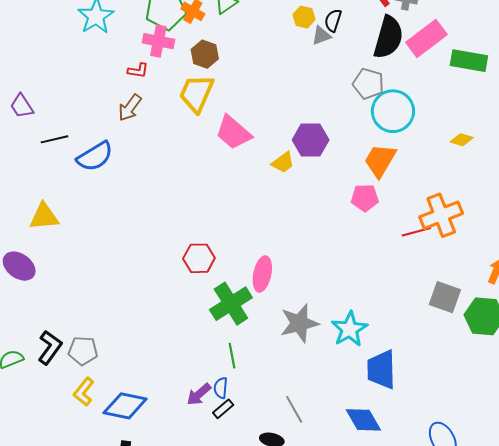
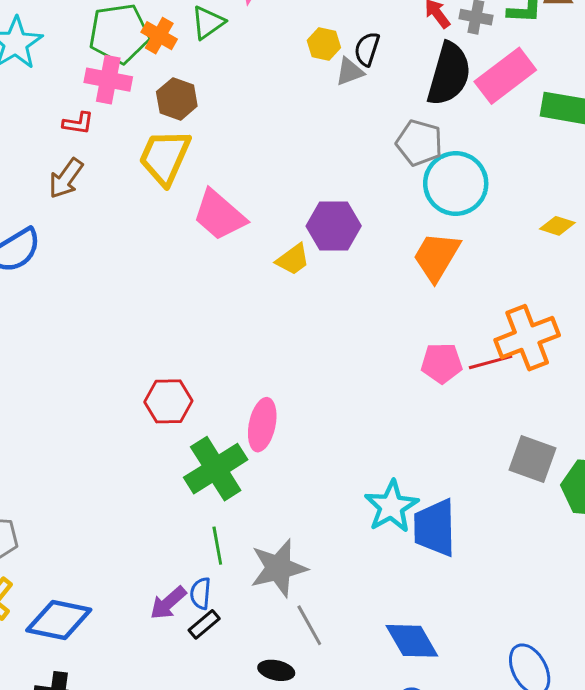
pink pentagon: (365, 198) -> (442, 363), moved
gray star: (299, 323) -> (279, 568), moved
blue trapezoid: (381, 370) -> (435, 528), moved

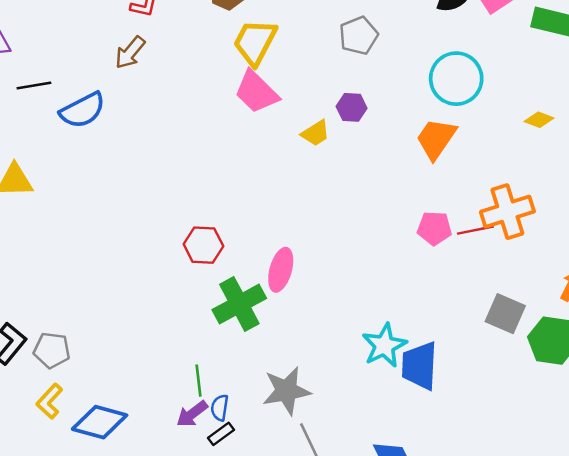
gray pentagon: (419, 143) -> (359, 36), moved, turned 30
yellow trapezoid: (165, 157) -> (255, 42), moved
purple hexagon: (334, 226) -> (352, 107), size x0.7
green line: (217, 546) -> (199, 381), moved

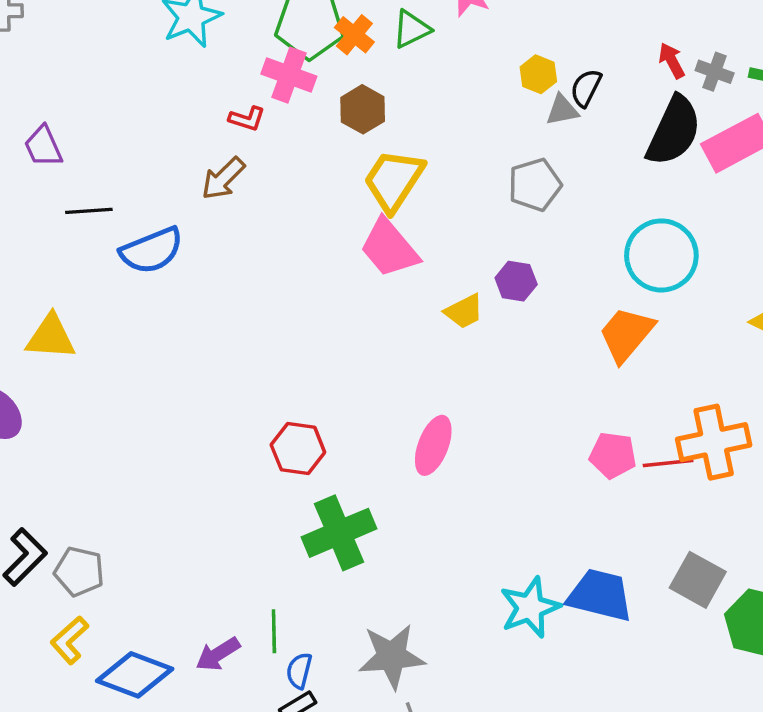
pink ellipse: (281, 270) -> (433, 445), moved
blue trapezoid: (419, 366) -> (600, 595), moved, turned 96
purple arrow: (192, 414) -> (218, 654), moved

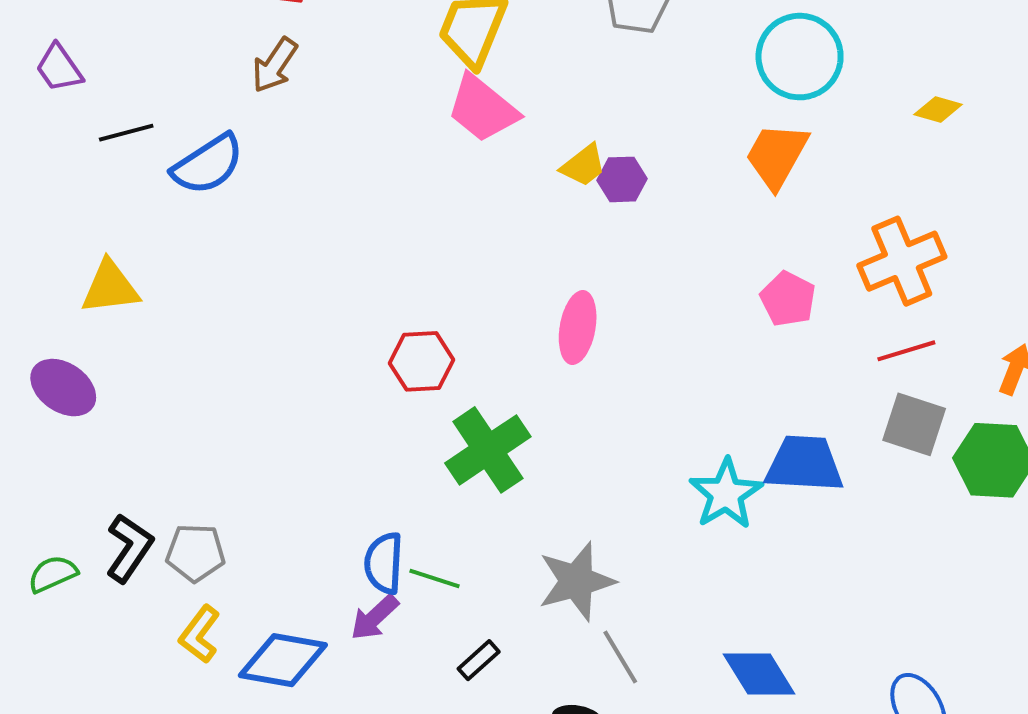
purple hexagon: (516, 281) -> (622, 179), moved
pink pentagon: (613, 455) -> (788, 299), turned 30
red line: (668, 463) -> (906, 351), moved
green line: (274, 631) -> (434, 578), turned -60
blue semicircle: (299, 671) -> (384, 563), moved, size x1.4

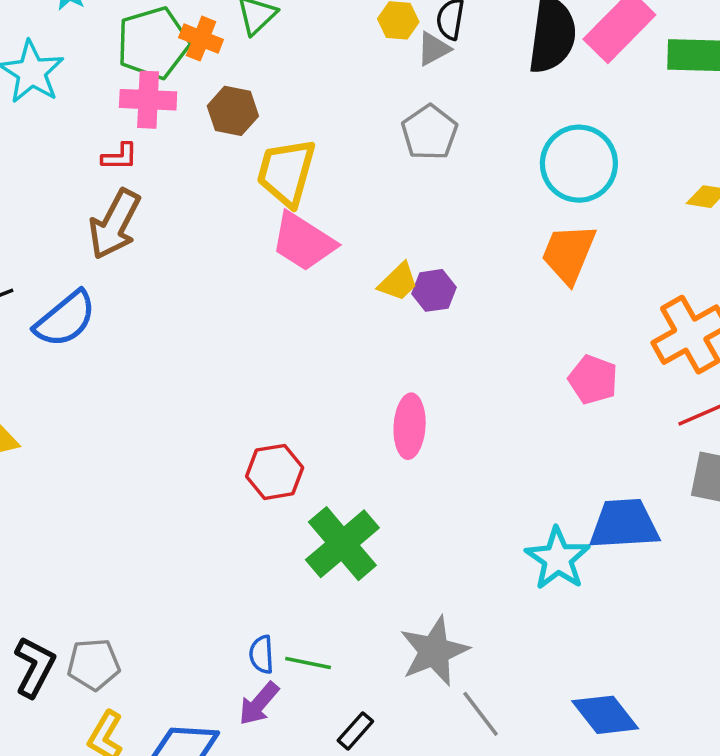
brown arrow: (275, 65) -> (115, 224), size x1.4
blue semicircle: (384, 563) -> (262, 655), size x0.7

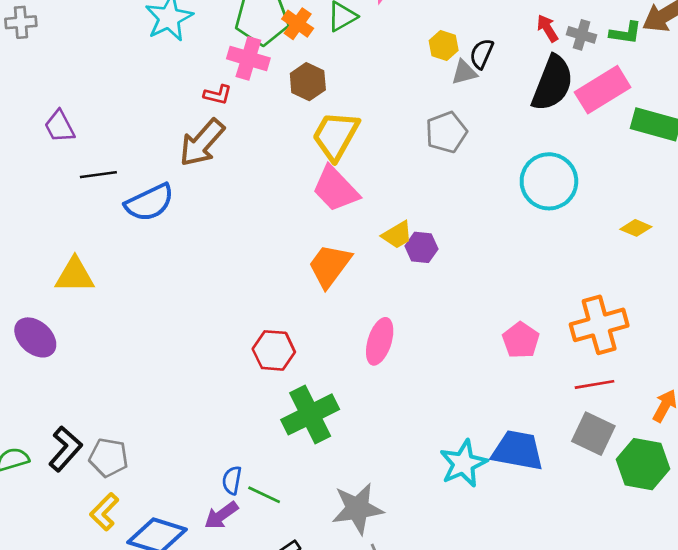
orange trapezoid: (569, 254) -> (330, 266), moved

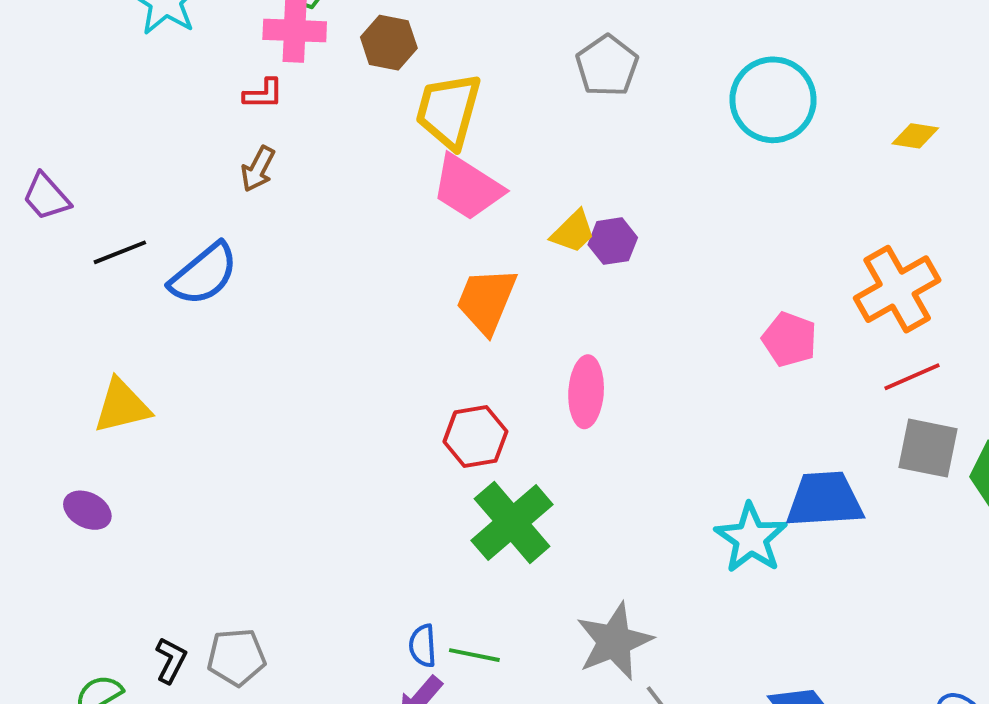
brown arrow: (202, 143) -> (258, 169), size x0.6
purple ellipse: (35, 337) -> (87, 510), size x0.7
red hexagon: (274, 350) -> (475, 437), moved
black L-shape: (65, 449) -> (171, 660), size x0.7

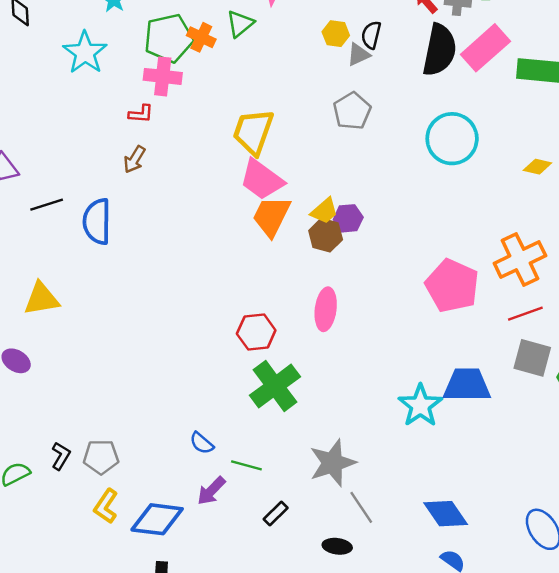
brown hexagon: (389, 43) -> (326, 235), moved
blue semicircle: (204, 274) -> (97, 221), turned 126
orange trapezoid: (487, 300) -> (271, 216), moved
pink pentagon: (789, 339) -> (452, 286), size x1.6
blue semicircle: (423, 646) -> (202, 443), moved, turned -50

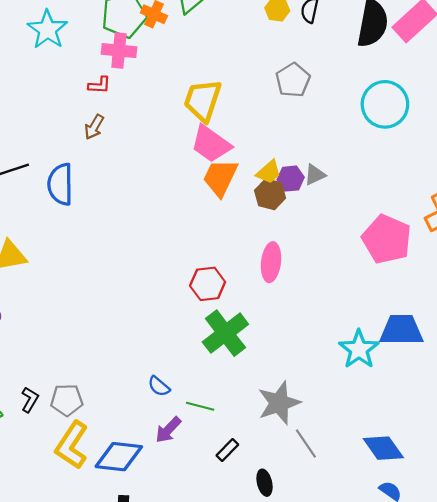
gray triangle: (359, 54) -> (315, 175), moved
yellow L-shape: (106, 506) -> (72, 445), size x1.5
black ellipse: (337, 546) -> (265, 483), moved, turned 70

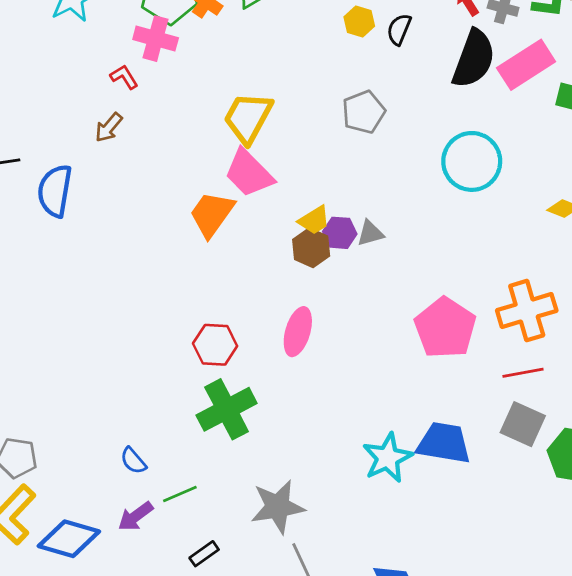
red L-shape: (99, 85) -> (124, 77), turned -135
orange trapezoid: (220, 178) -> (212, 214), moved
green line: (200, 406) -> (180, 494), turned -48

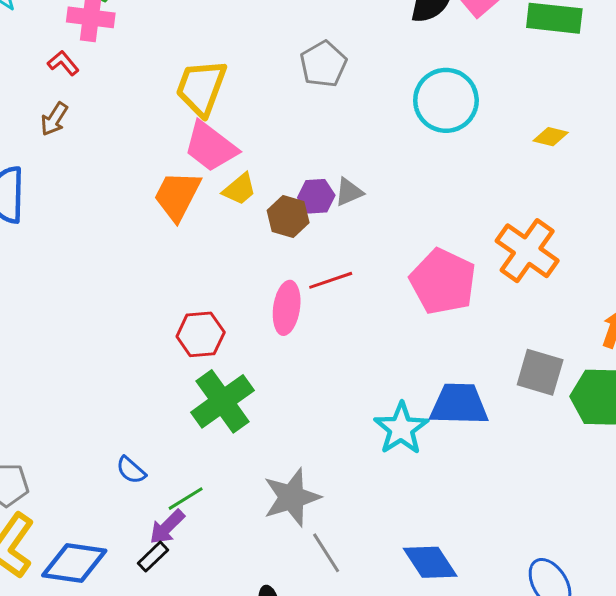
yellow trapezoid: (314, 220) -> (239, 189), moved
orange cross: (527, 311) -> (527, 251), turned -30
red line: (523, 373) -> (331, 280), moved
purple arrow: (135, 516) -> (167, 527), moved
black rectangle: (204, 554) -> (153, 557), moved

